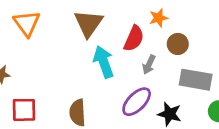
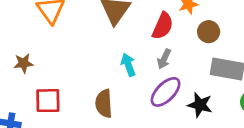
cyan arrow: (104, 62) -> (128, 65), moved, size x0.7
gray arrow: (149, 65) -> (164, 59), moved

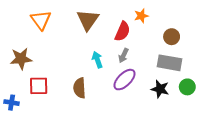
brown circle: (209, 32) -> (172, 37), moved
brown star: (23, 63) -> (21, 59), size x1.5
black star: (200, 105) -> (160, 89), moved

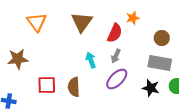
red square: (39, 86) -> (47, 85), moved

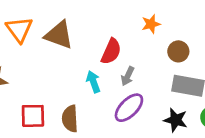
brown triangle: (82, 22) -> (59, 35), moved, turned -45
red semicircle: (115, 33) -> (111, 51), moved
brown circle: (162, 38) -> (178, 51), moved

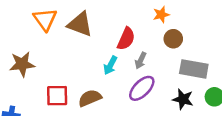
brown circle: (178, 51) -> (173, 39), moved
cyan arrow: (93, 82) -> (110, 65), turned -132
brown semicircle: (70, 119) -> (90, 98), turned 70

